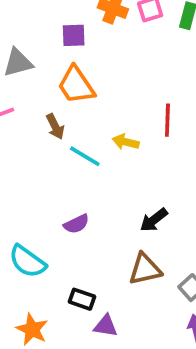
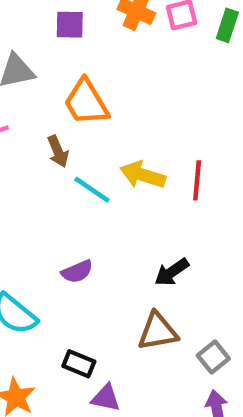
purple square: (74, 35) -> (70, 25), moved
red line: (167, 120) -> (197, 180), moved
yellow arrow: (126, 142) -> (143, 175), size x1.4

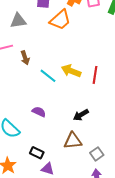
orange trapezoid: (86, 102) -> (60, 20), moved, turned -105
brown arrow: (58, 151) -> (25, 58), moved
purple semicircle: (77, 272) -> (39, 112), turned -136

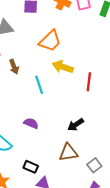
orange trapezoid: (60, 20) -> (50, 41), moved
yellow arrow: (71, 71) -> (63, 67), moved
cyan line: (48, 76) -> (39, 85), turned 36

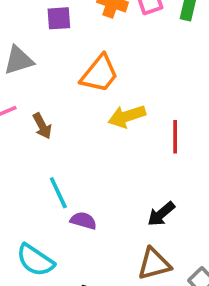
yellow arrow: (63, 67) -> (127, 116), turned -30
cyan line: (39, 85) -> (58, 193), moved

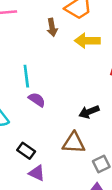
brown arrow: (42, 126) -> (52, 27), moved

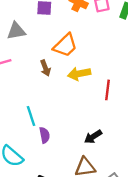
purple semicircle: (37, 100) -> (44, 135), turned 56

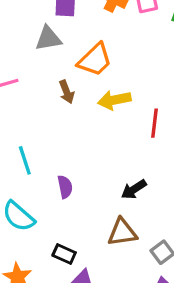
gray triangle: (16, 31) -> (48, 38), moved
cyan line: (31, 116) -> (25, 160), moved

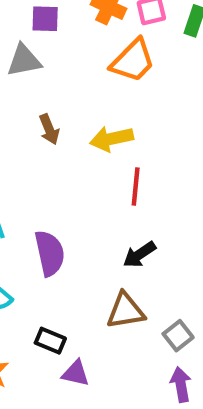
orange trapezoid: (95, 60) -> (133, 61), moved
red line: (154, 123) -> (136, 186), moved
purple semicircle: (65, 187) -> (50, 253), size x1.5

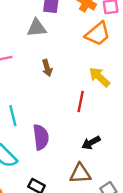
yellow arrow: (112, 139) -> (100, 77), moved, turned 50
red line: (136, 186) -> (81, 102), moved

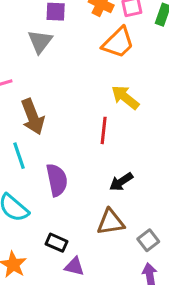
gray triangle: (37, 28) -> (40, 41), turned -42
brown arrow: (47, 68) -> (33, 117), moved, size x1.6

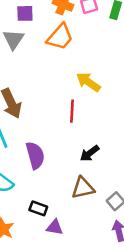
orange trapezoid: (118, 43) -> (60, 37), moved

